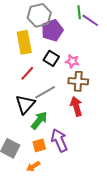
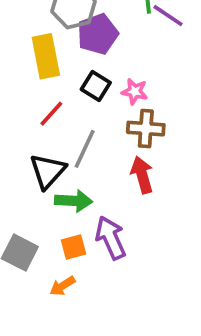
gray line: (45, 92) -> (85, 149), turned -35
green arrow: (39, 120) -> (74, 201), turned 54

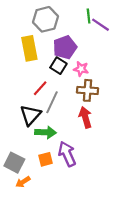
purple pentagon: (98, 34) -> (65, 47), moved
red line: (51, 114) -> (40, 88), moved
orange arrow: (62, 286) -> (23, 182), moved

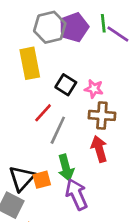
purple pentagon: (65, 47) -> (74, 27), moved
black triangle: (30, 115) -> (22, 178), moved
green arrow: (46, 132) -> (66, 168), moved, turned 72
orange square: (46, 159) -> (42, 180), moved

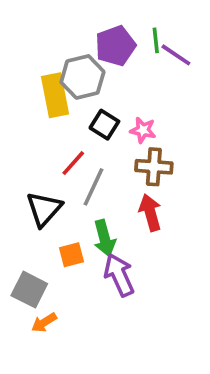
gray hexagon: (50, 27) -> (82, 77), moved
black triangle: (22, 178) -> (44, 209), moved

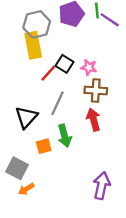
gray hexagon: (82, 77) -> (37, 24), moved
red line: (73, 163) -> (48, 73), moved
purple arrow: (119, 275) -> (102, 186), moved, turned 36

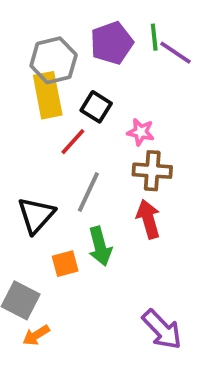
black square: (65, 64) -> (96, 107), moved
purple arrow: (102, 186) -> (162, 329), turned 124

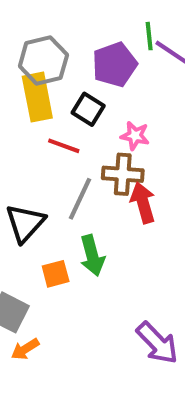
purple pentagon: (112, 43) -> (115, 65), moved
red line: (73, 142) -> (64, 146), turned 68
brown cross: (152, 171) -> (123, 174), moved
red arrow: (148, 219) -> (143, 203), moved

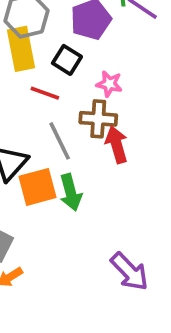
gray line: (80, 199) -> (60, 141), turned -51
orange square: (56, 274) -> (38, 187), moved, size x1.5

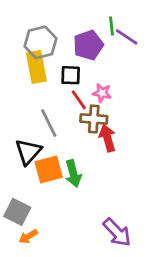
black square: (67, 60) -> (71, 75), turned -30
red line: (45, 93) -> (79, 100), moved, turned 35
gray line: (60, 141) -> (49, 123), moved

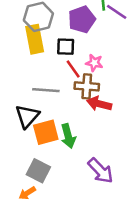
gray line: (49, 123) -> (46, 90), turned -60
red arrow: (107, 138) -> (99, 104), turned -60
gray square: (17, 212) -> (38, 171), moved
purple arrow: (117, 232) -> (100, 171), moved

